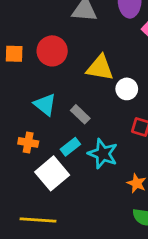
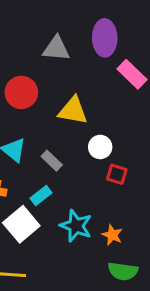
white circle: (127, 89) -> (100, 147), moved
cyan star: (103, 154) -> (76, 226), moved

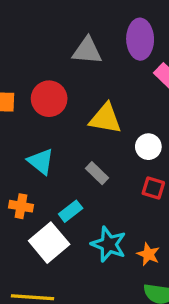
white circle: (100, 147) -> (148, 147), moved
gray rectangle: (52, 161) -> (97, 173), moved

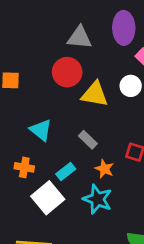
red circle: (49, 99) -> (67, 72), moved
white circle: (148, 147) -> (131, 86), moved
orange star: (148, 254) -> (104, 169), moved

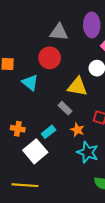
yellow triangle: (95, 94) -> (77, 87), moved
cyan triangle: (41, 130) -> (30, 82), moved
cyan star: (98, 199) -> (88, 152), moved

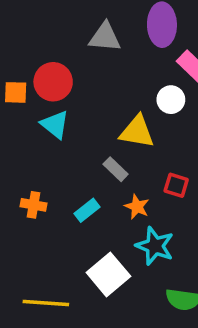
red circle: (50, 58) -> (53, 82), moved
white square: (35, 151) -> (108, 274), moved

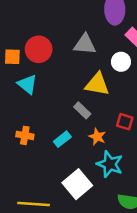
gray triangle: (105, 37) -> (85, 44), moved
cyan triangle: (55, 125) -> (27, 84), moved

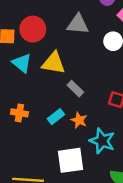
yellow triangle: (97, 84) -> (53, 63), moved
orange star: (97, 137) -> (79, 120), moved
white square: (77, 184) -> (71, 160), turned 32

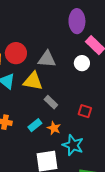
gray triangle: (78, 24) -> (47, 59), moved

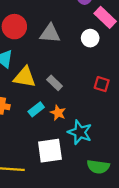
yellow triangle: (33, 81) -> (25, 77), moved
red square: (85, 111) -> (102, 84), moved

